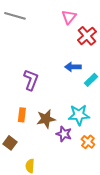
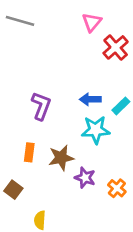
blue arrow: (73, 67) -> (90, 99), moved
cyan star: (79, 115) -> (96, 130), moved

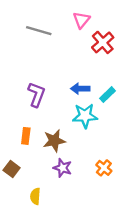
gray line: (20, 21) -> (39, 31), moved
purple star: (85, 178) -> (62, 168), moved

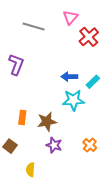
purple L-shape: (36, 95) -> (16, 64), moved

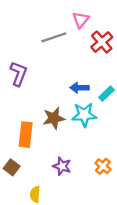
gray line: (34, 27) -> (54, 37), moved, turned -35
orange rectangle: (22, 117) -> (26, 135), size x1.5
brown star: (47, 122) -> (54, 118), moved

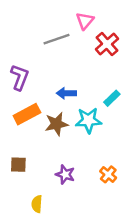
blue arrow: (80, 88) -> (66, 93), moved
orange rectangle: (26, 135) -> (27, 114), moved, turned 55
brown square: (12, 167) -> (18, 165), moved, turned -35

